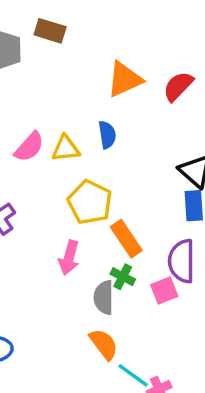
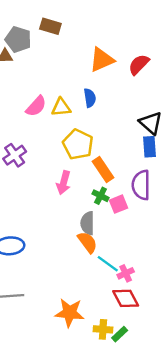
pink square: (164, 291) -> (118, 204), moved
gray semicircle: (104, 297) -> (87, 223), moved

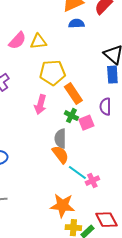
blue semicircle: (90, 98) -> (76, 24), moved, turned -84
yellow pentagon: (78, 144) -> (52, 73), turned -30
purple semicircle: (141, 185) -> (105, 107), size x0.7
red diamond: (126, 298) -> (106, 220), moved
orange star: (70, 313) -> (62, 206), moved

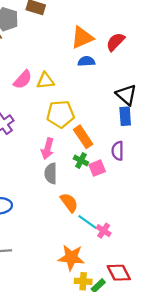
gray semicircle: (60, 139) -> (51, 173), moved
pink cross: (92, 181) -> (104, 231), turned -32

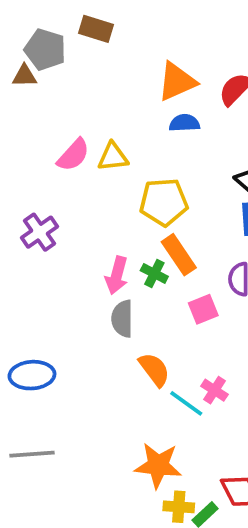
yellow pentagon: (60, 114) -> (164, 202), moved
green cross: (81, 160) -> (154, 274), moved
pink cross: (104, 231) -> (215, 390), moved

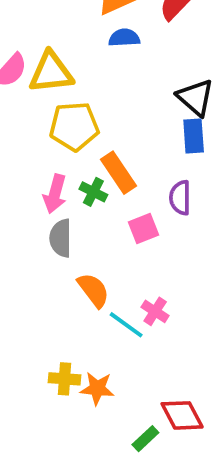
yellow triangle: (113, 157) -> (51, 72), size x1.4
yellow pentagon: (164, 202) -> (74, 126), moved
orange star: (158, 465) -> (97, 388), size x0.7
yellow cross: (179, 507) -> (64, 379), moved

